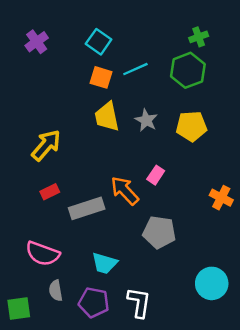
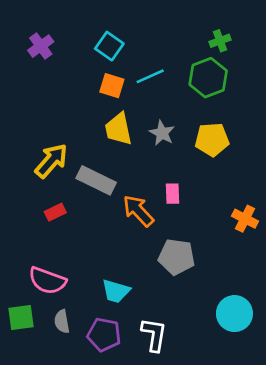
pink rectangle: (156, 175) -> (173, 194), turned -36
gray rectangle: (87, 208) -> (96, 180), moved, turned 44
green square: (19, 308) -> (21, 317), moved

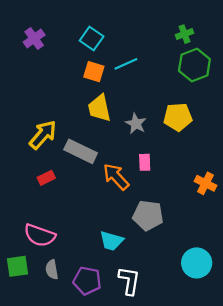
green hexagon: (208, 78) -> (194, 65), moved
gray star: (162, 133) -> (136, 124), moved
cyan trapezoid: (116, 291) -> (112, 241), moved

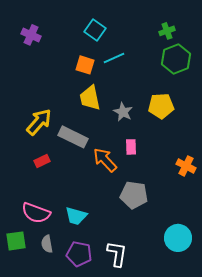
purple cross: (34, 38) -> (31, 35), turned -30
cyan square: (92, 38) -> (95, 30), moved
cyan trapezoid: (112, 241) -> (76, 216), moved

